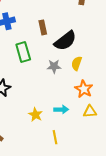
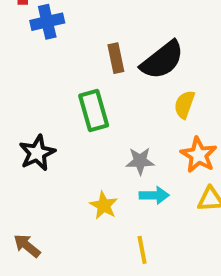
brown rectangle: (43, 27) -> (116, 58), moved
green rectangle: (23, 52) -> (94, 111), moved
gray star: (54, 66) -> (140, 161), moved

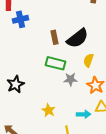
green rectangle: (94, 111) -> (56, 63), moved, turned -60
gray star: (140, 161) -> (71, 79), moved
cyan arrow: (154, 195) -> (84, 114), moved

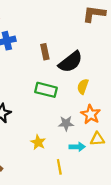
brown rectangle: (55, 37) -> (45, 52), moved
gray star: (71, 79) -> (66, 123), moved

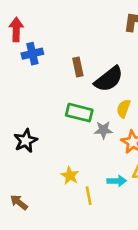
gray star: (66, 123) -> (103, 130), moved
yellow line: (59, 167) -> (89, 196), moved

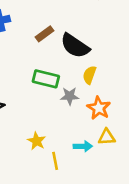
brown rectangle: (78, 67) -> (45, 34), turned 66
black semicircle: (109, 79) -> (75, 46), turned 72

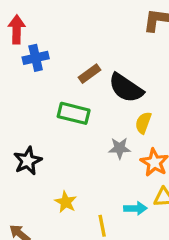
green rectangle: (46, 79) -> (74, 113), moved
yellow star: (37, 141) -> (66, 202), moved

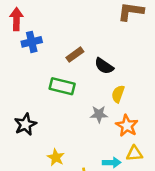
black semicircle: (126, 88) -> (104, 66), size x0.7

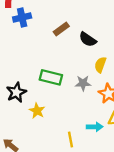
green rectangle: (62, 86) -> (51, 77), moved
yellow star: (56, 157) -> (37, 111), moved

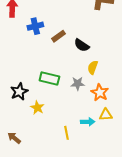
blue cross: (22, 18) -> (35, 26), moved

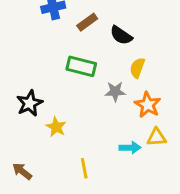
green rectangle: (49, 78) -> (81, 66), moved
yellow line: (67, 133) -> (84, 168), moved

